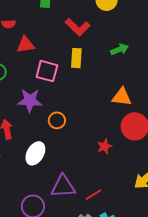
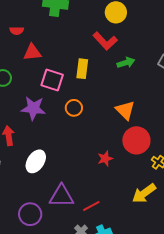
red L-shape: (78, 27) -> (105, 41), moved
orange triangle: (122, 97) -> (125, 110), turned 35
orange circle: (57, 120) -> (74, 108), moved

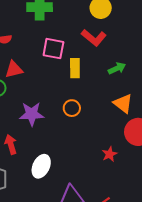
red triangle: (32, 52) -> (14, 69), moved
green arrow: (126, 63) -> (117, 68), moved
pink square: (52, 80) -> (53, 49), moved

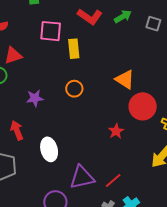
green arrow: (117, 68) -> (123, 16), moved
purple star: (32, 114) -> (35, 98), size x0.7
white ellipse: (41, 166) -> (49, 149), turned -35

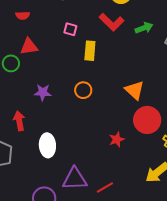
pink square: (51, 31) -> (70, 29), size x0.6

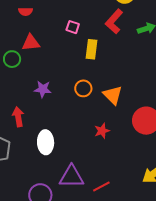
red L-shape: (112, 22) -> (114, 21), turned 85
orange triangle: (135, 90) -> (113, 95), moved
red star: (117, 139) -> (102, 131), moved

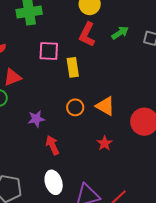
pink square: (73, 27) -> (49, 51), size x1.5
red arrow: (18, 117) -> (52, 145), moved
white ellipse: (46, 142) -> (54, 182), moved

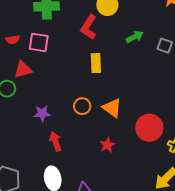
red L-shape: (87, 35) -> (89, 27), moved
pink square: (49, 51) -> (39, 42), moved
yellow rectangle: (73, 67) -> (96, 63), moved

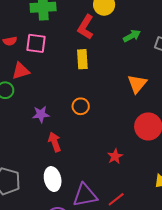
yellow rectangle: (96, 63) -> (82, 59), moved
orange triangle: (112, 108) -> (137, 84), moved, turned 35
red star: (107, 145) -> (115, 156), moved

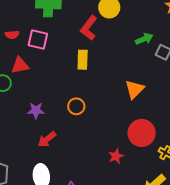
green arrow: (132, 36) -> (144, 39), moved
red arrow: (55, 142) -> (47, 139), turned -114
red star: (115, 156) -> (116, 156), moved

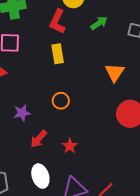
green arrow: (144, 39) -> (99, 23), moved
red star: (116, 156) -> (70, 146), moved

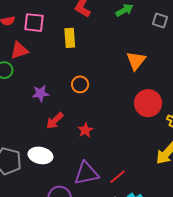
yellow rectangle: (58, 54) -> (70, 38), moved
white ellipse: (40, 176) -> (40, 155), moved, turned -65

